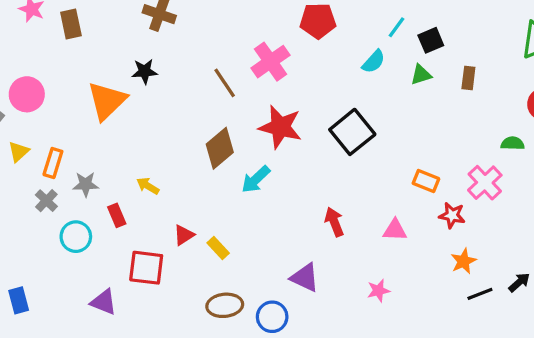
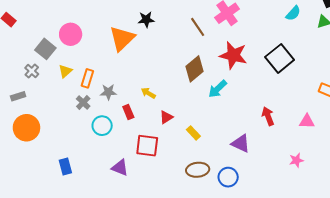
red triangle: (184, 235) -> (166, 117), moved
purple triangle: (305, 278) -> (241, 143), moved

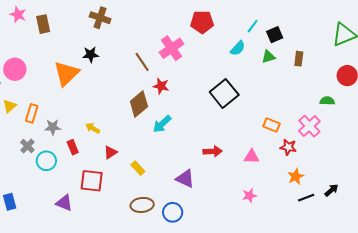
red star: (233, 55) -> (161, 86), moved, size x0.6
gray cross: (83, 103) -> (27, 146), moved
red arrow: (268, 116) -> (213, 151), turned 108
pink star: (296, 160) -> (249, 195), moved

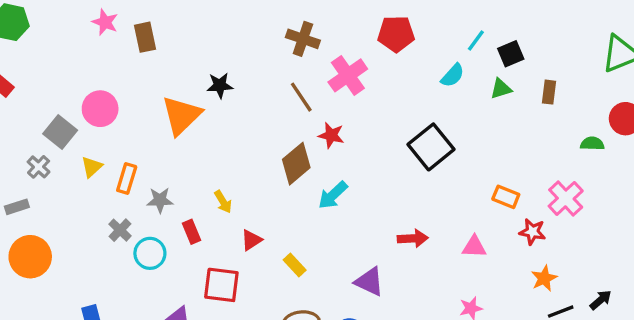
brown cross: (100, 18) -> (303, 39), moved
green semicircle: (327, 101) -> (592, 144), moved
yellow arrow: (93, 128) -> (223, 202), turned -152

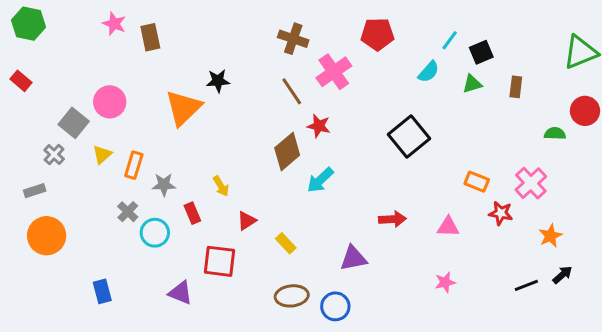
orange star: (544, 278) -> (550, 236), moved
purple triangle: (369, 282) -> (353, 258), turned -36

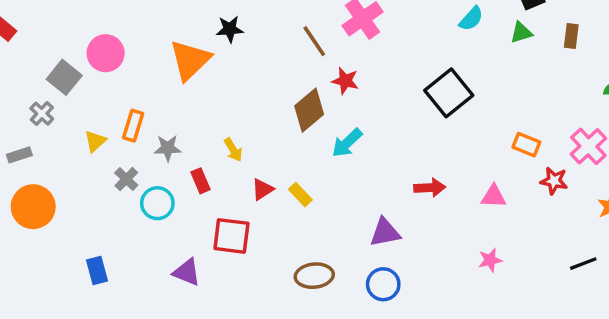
yellow triangle: (102, 155) -> (95, 141), moved
yellow rectangle: (286, 243) -> (300, 195), moved
blue circle: (335, 306) -> (383, 284), moved

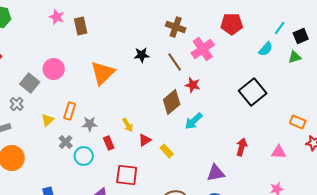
black star: (230, 29) -> (142, 55), moved
red arrow: (430, 188) -> (242, 147), turned -72
red triangle: (263, 189) -> (145, 140), moved

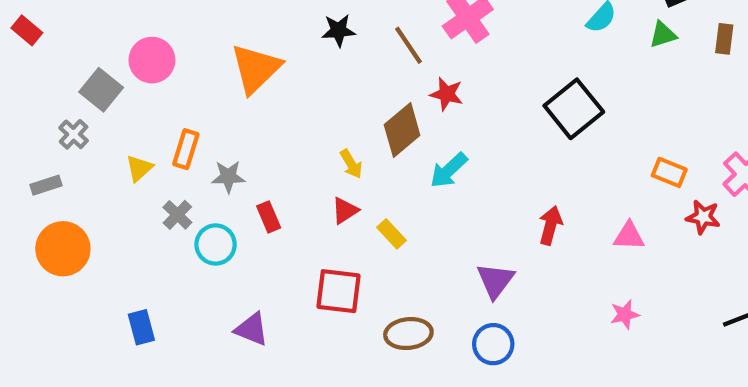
yellow arrow: (128, 125) -> (351, 164), moved
purple triangle: (216, 173) -> (495, 281), turned -42
red square: (127, 175) -> (338, 291), moved

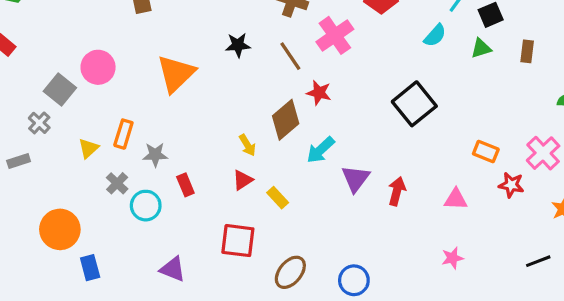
orange circle: (63, 249) -> (60, 229), moved
purple triangle: (495, 281) -> (356, 179), moved
brown ellipse: (408, 334) -> (290, 272), turned -44

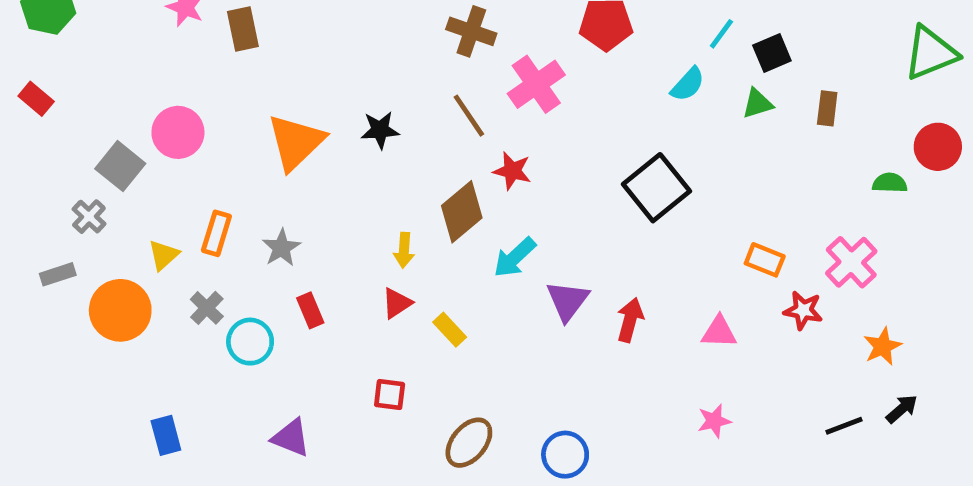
black star: (238, 45) -> (380, 130), moved
yellow arrow: (247, 145) -> (404, 250), turned 35
gray star: (155, 155) -> (281, 248), moved, turned -30
orange circle: (60, 229) -> (120, 310), moved
red square: (238, 241) -> (390, 394), size x0.6

